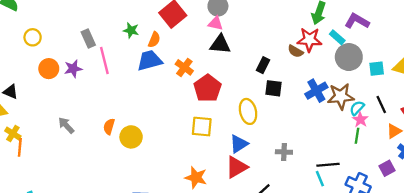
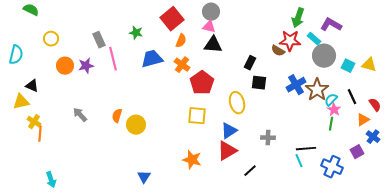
orange semicircle: (154, 40) -> (181, 41), moved
cyan square: (377, 69) -> (348, 66), turned 32
brown star: (341, 96) -> (317, 90), turned -30

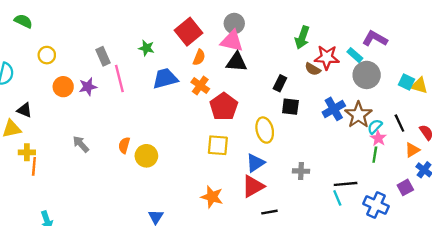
green arrow: (298, 18) -> (302, 37), moved
pink triangle: (209, 27) -> (232, 41), size x1.5
cyan square: (348, 66) -> (406, 82), moved
yellow cross: (34, 122) -> (27, 152), turned -32
black line: (250, 171) -> (269, 212), moved, turned 32

